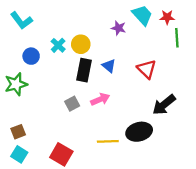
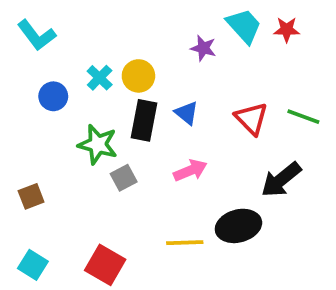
green line: (177, 38) -> (303, 117), moved, turned -66
green star: (16, 84) -> (98, 144), moved, turned 30
pink arrow: (100, 99) -> (190, 170), moved
brown square: (18, 132) -> (31, 196), moved

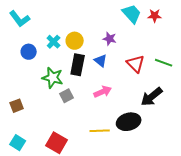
purple star: (203, 48) -> (110, 39), moved

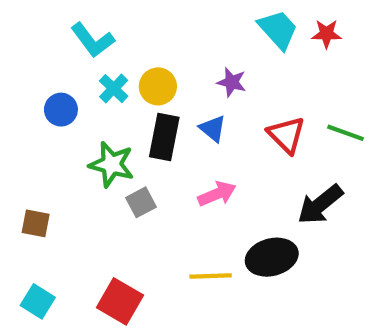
cyan L-shape: (20, 19) -> (93, 40), moved
brown square: (17, 106) -> (36, 223), turned 32

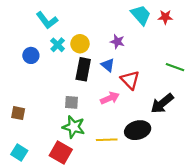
red triangle: (286, 135) -> (130, 80), moved
green star: (112, 164) -> (74, 127), moved
gray square: (141, 202) -> (71, 102), turned 32

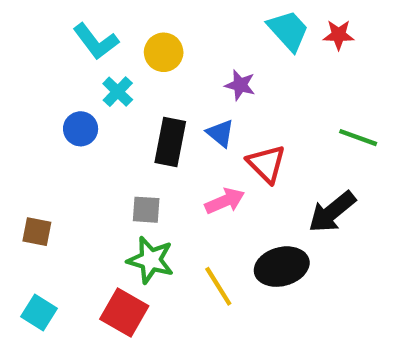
yellow circle: (80, 44) -> (164, 52), moved
blue circle: (31, 55) -> (81, 129), moved
yellow line: (107, 140) -> (218, 286), turned 60

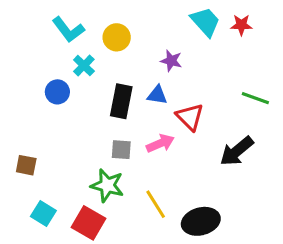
blue triangle: (220, 133) -> (157, 95), turned -30
gray square: (146, 210) -> (121, 150), moved
black ellipse: (282, 267) -> (201, 221), moved
cyan square: (39, 312) -> (43, 214), moved

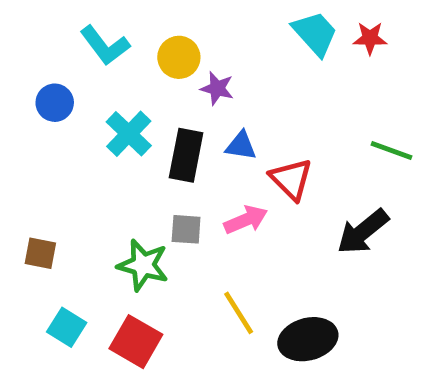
purple star: (171, 61) -> (217, 88), moved
cyan cross: (84, 65) -> (129, 134), moved, size x1.4
blue circle: (57, 92) -> (55, 103), moved
green star: (107, 185) -> (143, 265), moved

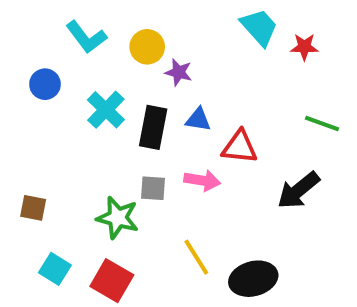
red star: (370, 38) -> (304, 47), moved
red triangle: (291, 179) -> (240, 147), turned -39
pink arrow: (246, 220) -> (202, 180), turned 32

